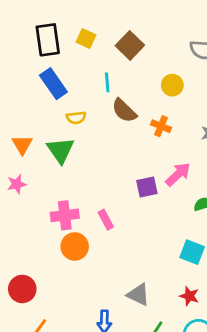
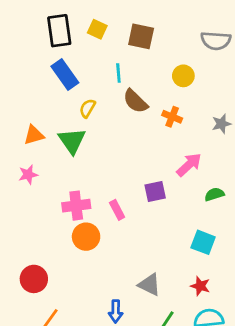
brown square: (130, 45) -> (141, 36), turned -32
yellow semicircle: (76, 118) -> (87, 108), turned 126
orange triangle: (22, 145) -> (34, 135), turned 45
purple square: (147, 187) -> (155, 192), moved

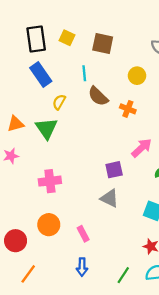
pink rectangle: (117, 210) -> (83, 234), moved
orange circle: (86, 237) -> (49, 225), moved
gray triangle: (150, 285) -> (110, 198), moved

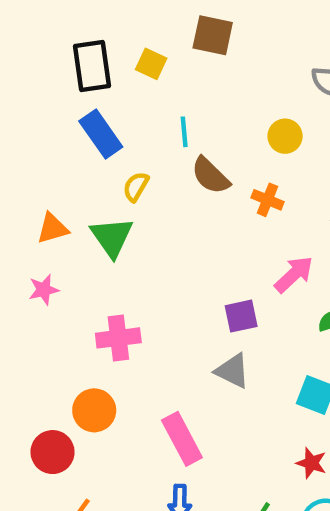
brown square: (103, 44) -> (213, 35), moved
orange circle: (49, 225) -> (94, 410), moved
pink rectangle: (83, 234) -> (182, 439), size x1.6

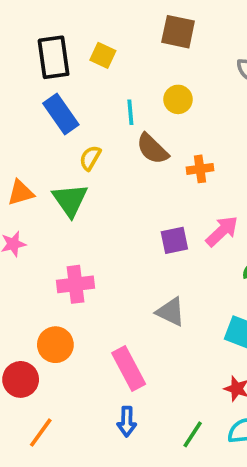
brown square: (213, 35) -> (178, 32), moved
yellow circle: (285, 136) -> (178, 99), moved
orange cross: (267, 200) -> (200, 169), turned -30
purple square: (241, 316) -> (174, 240), moved

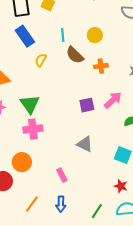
yellow circle: (178, 99) -> (95, 35), moved
green triangle: (70, 200) -> (30, 104), moved
pink rectangle: (129, 368) -> (62, 175), size x0.6
orange line: (41, 433) -> (32, 204), moved

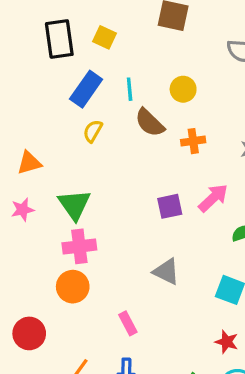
blue rectangle: (25, 36) -> (86, 89), moved, turned 70
orange circle: (22, 162) -> (73, 287), moved

